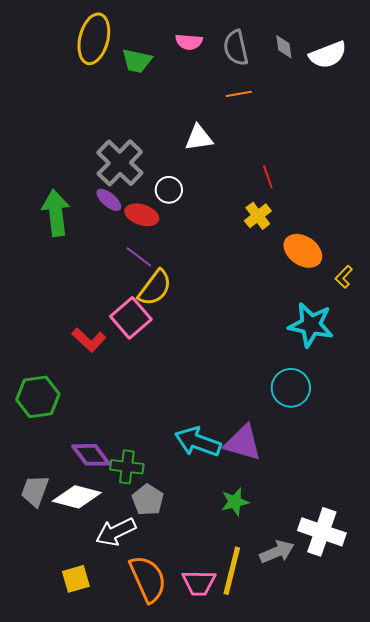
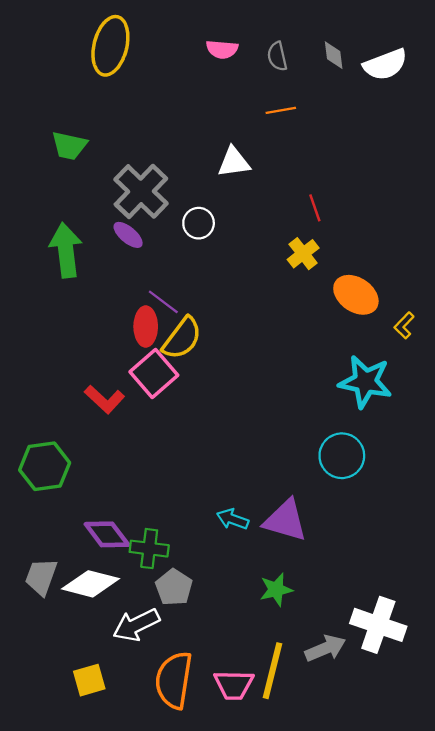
gray semicircle: (236, 48) -> (277, 56), size x0.7
green trapezoid: (137, 61) -> (69, 146), moved
red ellipse: (142, 215) -> (146, 327), moved, turned 72
cyan arrow: (198, 442) -> (233, 519), size x0.6
orange semicircle: (148, 579) -> (174, 680), turned -147

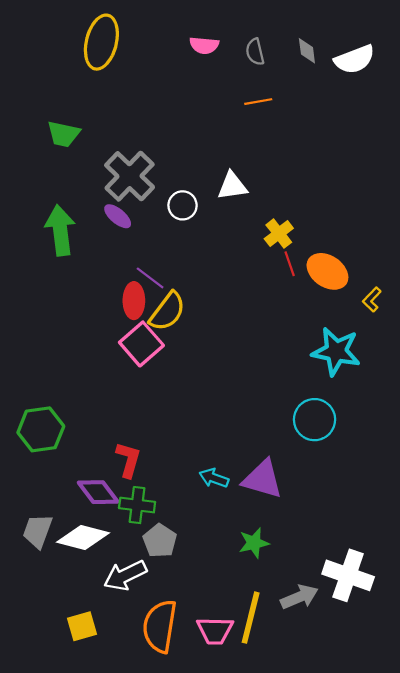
white triangle: (234, 162) -> (232, 186), moved
red line: (315, 208) -> (290, 264), moved
red L-shape: (105, 399) -> (128, 460), moved, turned -117

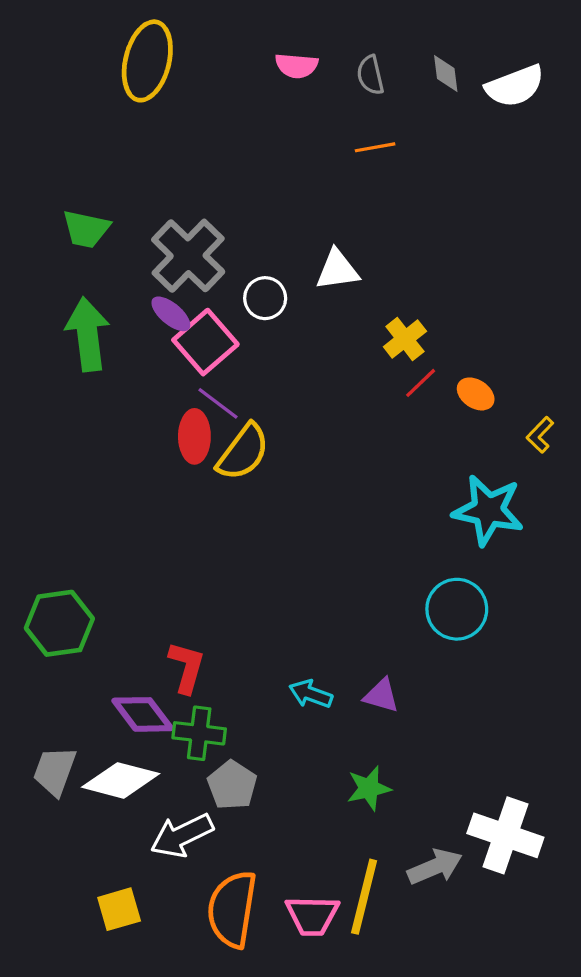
green trapezoid: (64, 134) -> (86, 229), moved
red line: (290, 264) -> (421, 383), turned 65
orange ellipse: (327, 271) -> (476, 394), size x0.6
pink square: (141, 344) -> (205, 342), moved
purple triangle: (263, 479) -> (381, 696), size x0.6

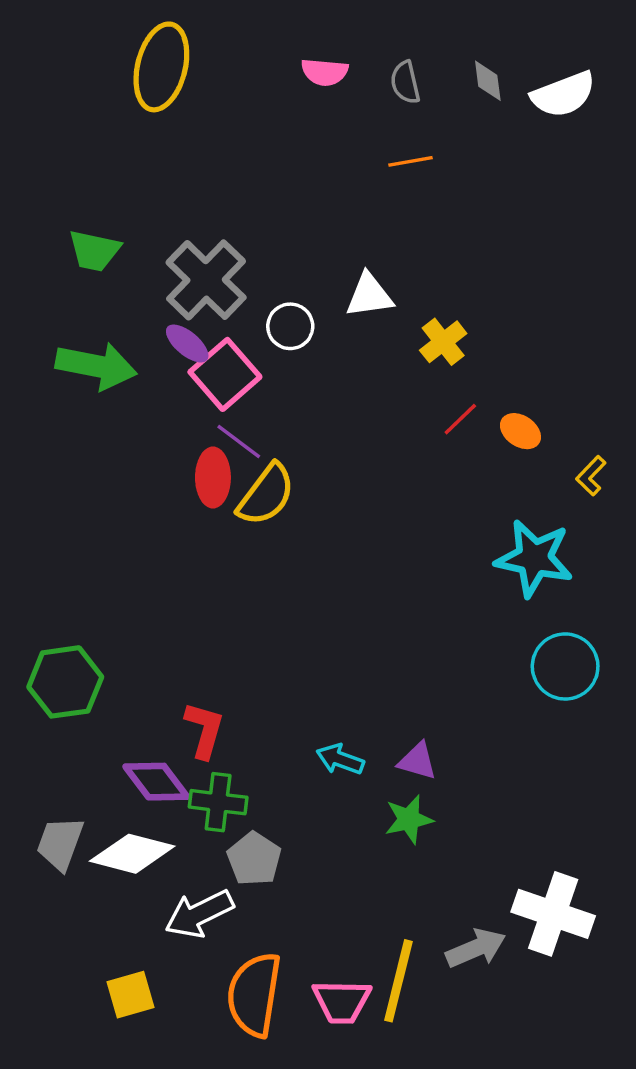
green arrow: (88, 334) -> (96, 366), turned 108
yellow cross: (405, 339) -> (443, 342), moved
cyan circle: (457, 609) -> (565, 666), moved
green star: (369, 788) -> (409, 819), moved

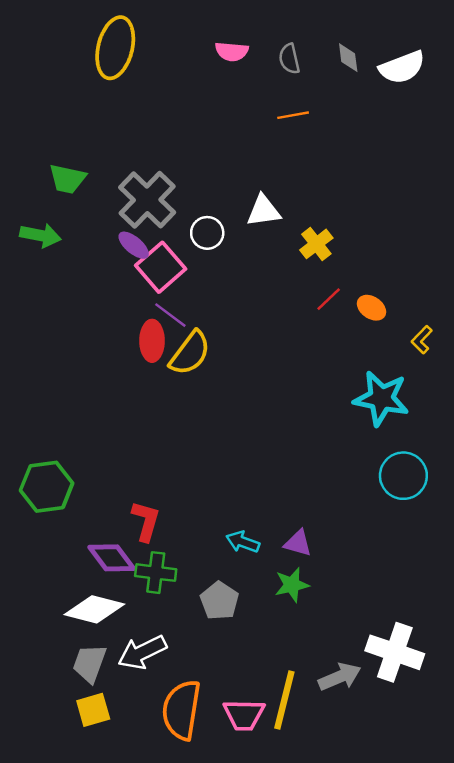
green arrow: (96, 366) -> (40, 235), moved, size x0.7
gray trapezoid: (60, 843) -> (89, 663), moved
gray pentagon: (254, 859) -> (219, 601), moved

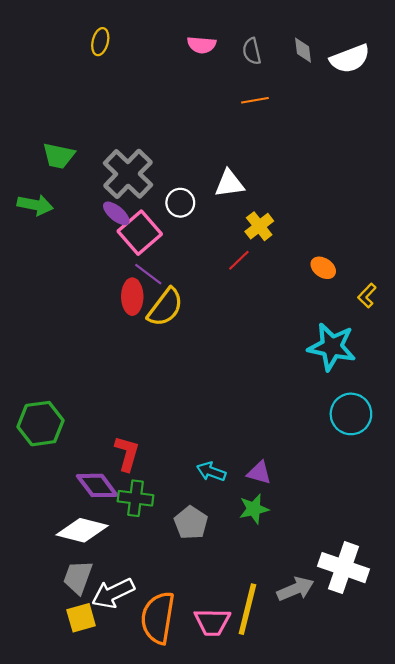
yellow ellipse: (115, 48) -> (100, 42), size x0.5
yellow cross: (316, 244) -> (259, 226), moved
red line: (329, 299) -> (239, 260), moved
white arrow: (142, 652) -> (113, 593), moved

